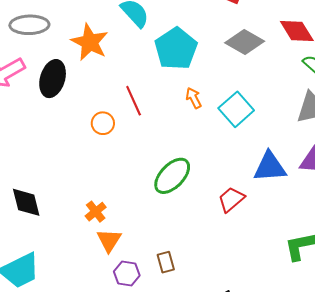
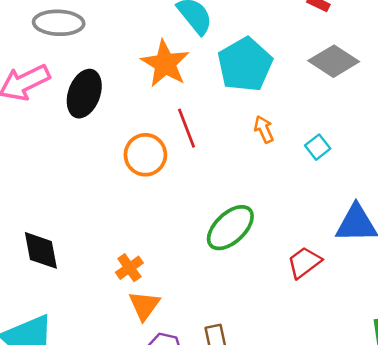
orange star: (90, 42) -> (165, 64), moved
cyan square: (236, 109) -> (318, 147), size x0.6
orange circle: (103, 123) -> (145, 155), size x1.4

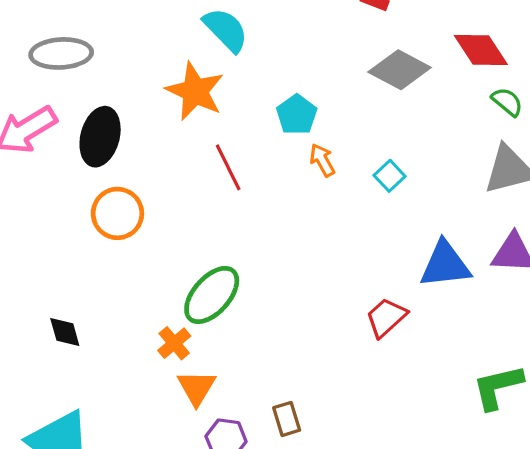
cyan pentagon: (245, 65) -> (297, 115), moved, size x0.6
orange circle: (145, 155) -> (117, 213), moved
green ellipse: (230, 228) -> (212, 295), moved
black diamond: (41, 250) -> (65, 332), size x0.7

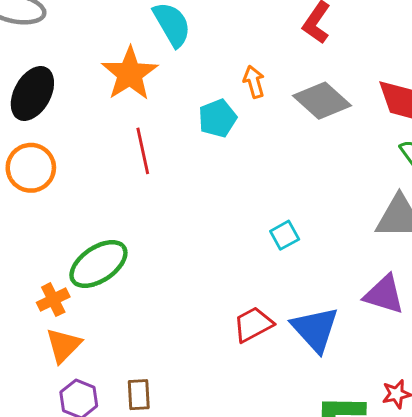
orange arrow: (322, 160) -> (254, 82), moved
cyan square: (390, 176) -> (285, 235), moved
blue triangle: (445, 265) -> (315, 329), moved, turned 40

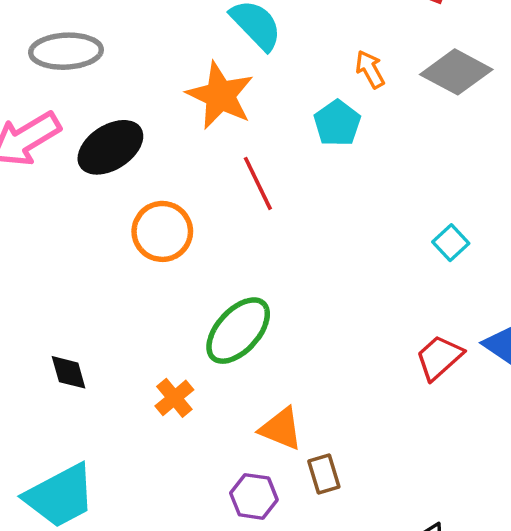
black ellipse: (32, 94) -> (110, 147), turned 42
orange circle: (31, 168) -> (162, 231), moved
orange cross: (53, 300) -> (174, 398), moved
orange triangle: (63, 345) -> (281, 429), moved, turned -39

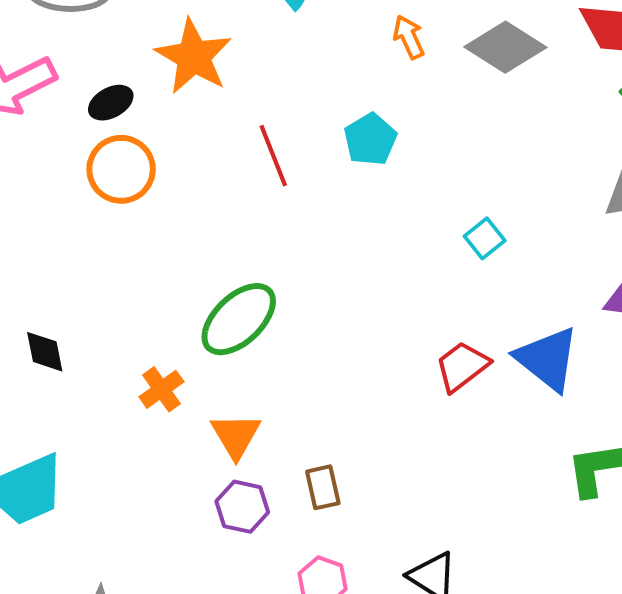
orange star: (220, 96) -> (194, 57), moved
cyan pentagon: (337, 123) -> (370, 139), moved
black ellipse: (110, 147) -> (111, 103), size x0.6
orange circle: (162, 231) -> (121, 169), moved
orange triangle: (281, 429) -> (236, 436), moved, turned 33

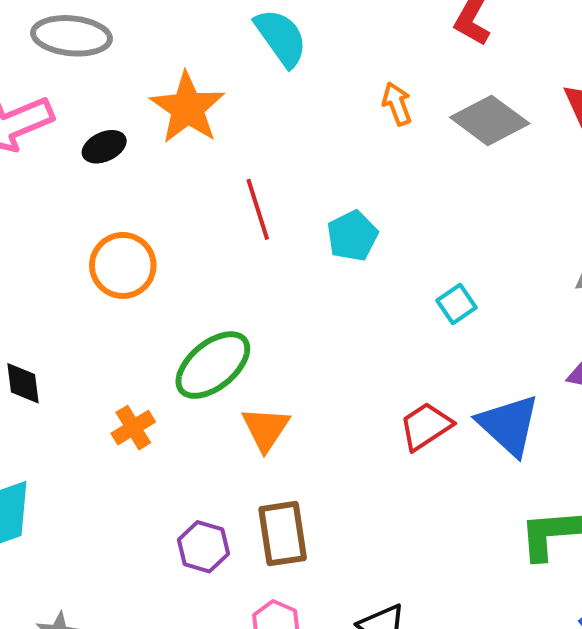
cyan pentagon: (370, 139) -> (352, 236), moved
orange circle: (121, 169) -> (123, 265), moved
orange triangle: (236, 436) -> (266, 429), moved
brown rectangle: (323, 487) -> (283, 534), size x1.5

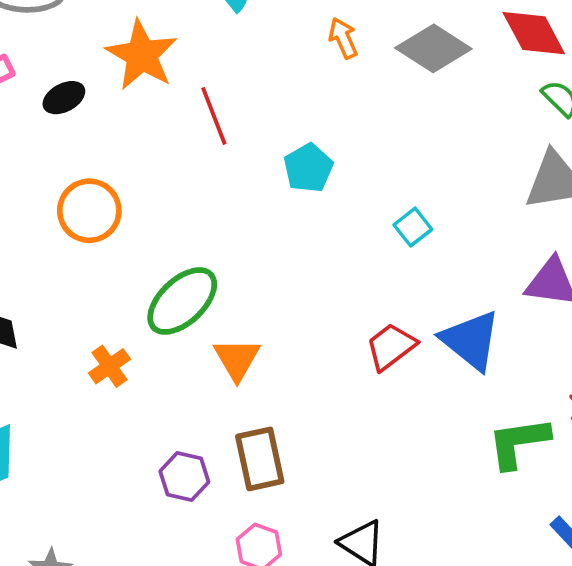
red line: (258, 209) -> (214, 116), moved

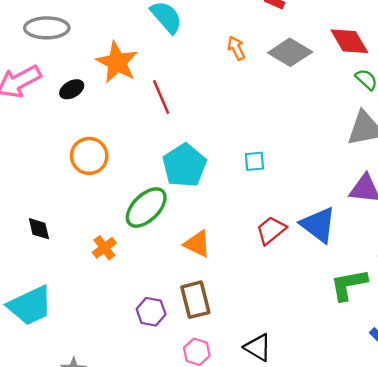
cyan pentagon: (308, 168) -> (184, 165), moved, size x1.5
cyan square: (413, 227) -> (254, 161), moved, turned 35
orange triangle: (237, 359) -> (197, 244), moved, turned -32

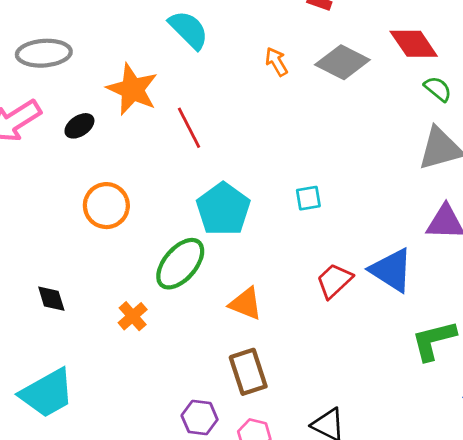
purple hexagon: (151, 312) -> (200, 418), moved

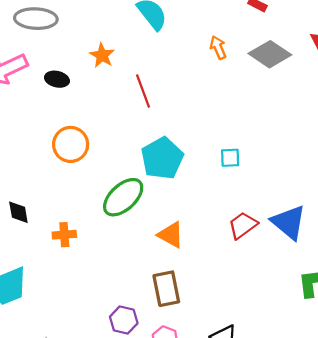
orange star: (132, 89) -> (102, 55), size x0.6
black ellipse: (79, 126) -> (57, 79), turned 40
orange cross: (133, 316) -> (64, 235), moved, turned 30

